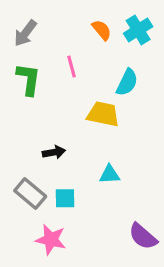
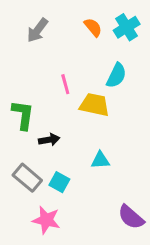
gray arrow: (25, 33) -> (38, 30), moved
pink line: (71, 66) -> (65, 84), moved
green L-shape: (29, 79) -> (23, 115), moved
cyan square: (65, 198) -> (59, 182), turned 30

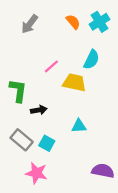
pink line: (65, 84) -> (51, 66), turned 63
purple semicircle: (131, 217) -> (103, 171), turned 150

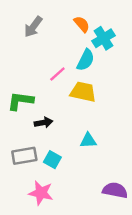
cyan cross: (100, 22) -> (103, 38), moved
cyan semicircle: (91, 60) -> (86, 60), moved
green L-shape: (18, 91) -> (20, 101), turned -90
gray rectangle: (22, 140) -> (24, 156), turned -50

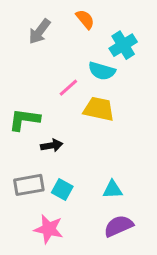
orange semicircle: (82, 24) -> (85, 19), moved
cyan semicircle: (86, 60) -> (102, 71), turned 80
cyan triangle: (88, 140) -> (112, 190), moved
purple semicircle: (115, 190) -> (119, 226), moved, turned -35

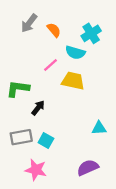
orange semicircle: (85, 19) -> (54, 30), moved
black arrow: (52, 145) -> (38, 108), turned -42
cyan triangle: (112, 190) -> (99, 128), moved

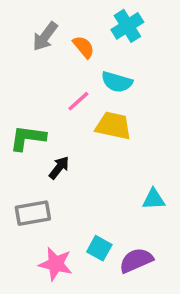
cyan cross: (91, 33) -> (127, 26), moved
cyan square: (46, 141) -> (99, 248), moved

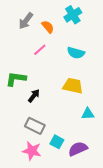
cyan semicircle: (117, 82) -> (76, 53), moved
pink line: (78, 101) -> (40, 50), moved
yellow trapezoid: (113, 126) -> (73, 86), moved
gray rectangle: (33, 213) -> (35, 126), moved, turned 36

